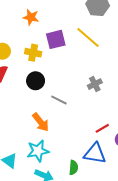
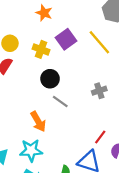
purple square: (56, 39) -> (66, 39), turned -30
black circle: (36, 81) -> (50, 79), moved
red line: (102, 128) -> (100, 137), turned -32

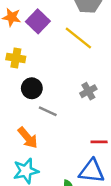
purple square: (66, 39) -> (38, 21), moved
red line: (100, 137) -> (99, 142), turned 64

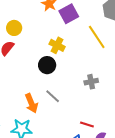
yellow cross: (16, 58) -> (57, 45), moved
gray line: (48, 111) -> (53, 96), moved

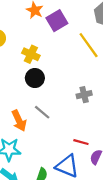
yellow cross: (57, 45) -> (31, 54), moved

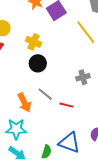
red line: (81, 142) -> (66, 105), moved

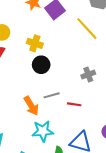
gray line: (45, 94) -> (52, 95), turned -49
cyan star: (16, 129) -> (43, 131), moved

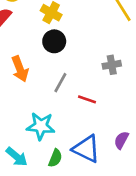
gray line: (52, 95) -> (60, 83), turned -56
orange arrow: (31, 106) -> (20, 69), moved

